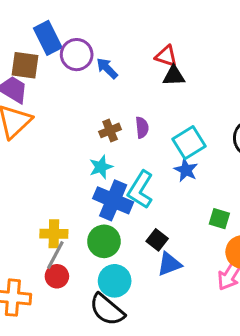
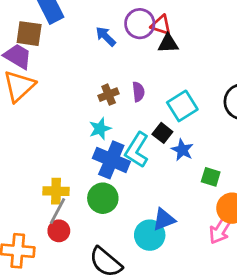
purple circle: (77, 55) -> (140, 24), moved
blue star: (186, 170) -> (182, 150), moved
black square: (157, 240) -> (162, 133), moved
cyan circle: (115, 281) -> (150, 235), moved

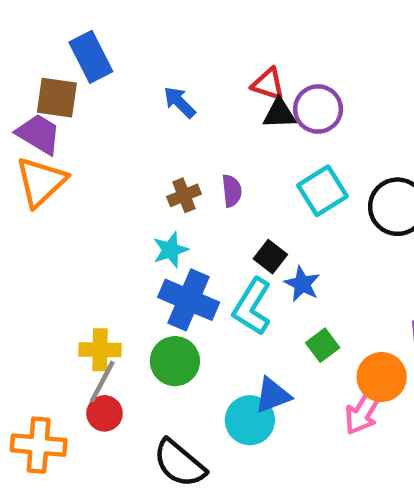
purple circle: (140, 24) -> (318, 109), moved
cyan square: (182, 106) -> (323, 191), moved
cyan L-shape: (137, 150) -> (252, 307), moved
green square: (211, 177) -> (323, 345), moved, turned 36

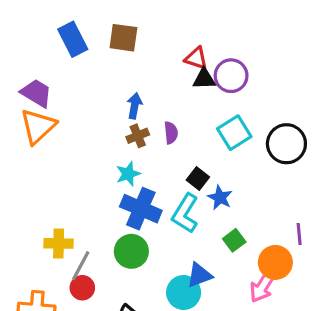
brown square: (57, 98) -> (123, 38), moved
blue arrow: (179, 102) -> (135, 106), moved, turned 55
yellow cross: (100, 350) -> (59, 243), moved

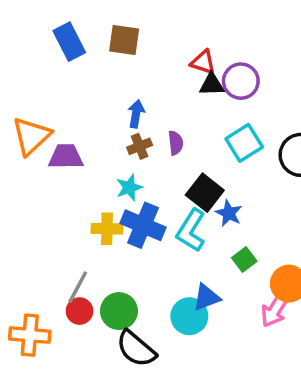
purple trapezoid: (36, 93) -> (66, 157), moved, turned -32
black square: (198, 179) -> (205, 193), size x1.5
yellow cross: (59, 243) -> (107, 229), moved
green circle: (131, 251) -> (119, 311), moved

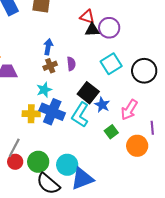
blue triangle: (206, 297) -> (82, 179), moved, size x1.4
pink arrow: (275, 309) -> (129, 110), moved
cyan circle: (189, 316) -> (67, 165), moved

